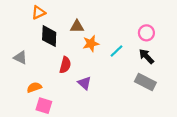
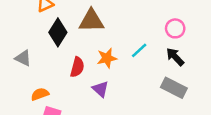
brown triangle: (77, 26) -> (91, 21), size x1.5
black diamond: (49, 36) -> (58, 32), turned 30
orange star: (91, 44) -> (107, 58), moved

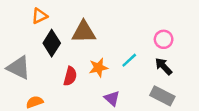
gray triangle: (23, 58) -> (19, 68), size x1.5
purple triangle: (100, 89) -> (112, 98), moved

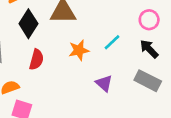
red semicircle: (70, 76) -> (36, 60), moved
purple triangle: (112, 98) -> (104, 83), moved

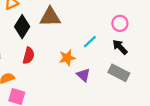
orange star: (79, 50) -> (67, 58), moved

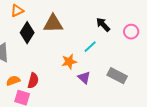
pink circle: (120, 23) -> (131, 32), moved
black arrow: (120, 47) -> (103, 25), moved
red semicircle: (29, 56) -> (33, 81), moved

